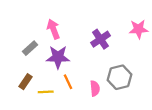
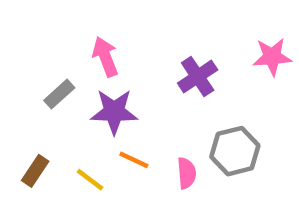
brown rectangle: (26, 82) -> (35, 171), moved
orange line: (68, 82) -> (134, 160), turned -40
yellow line: (46, 92) -> (90, 180), turned 40

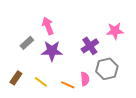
pink star: (272, 57) -> (115, 31), moved
purple cross: (198, 76) -> (90, 46), moved
orange line: (134, 160) -> (68, 85), moved

